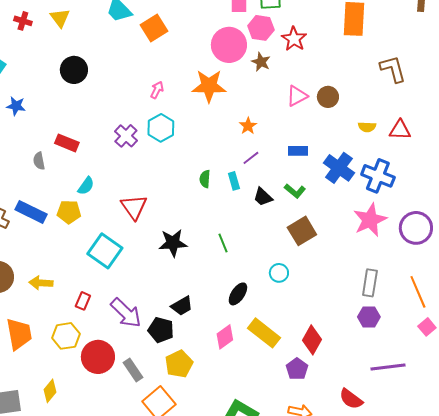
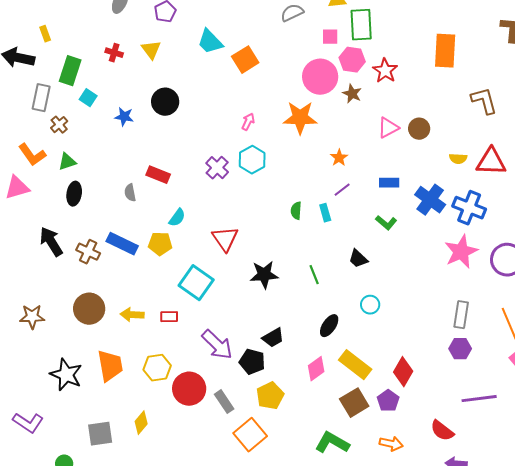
blue star: (16, 106) -> (124, 117), moved
red triangle: (400, 130) -> (491, 162), size x1.4
black trapezoid: (263, 197) -> (358, 259), moved
brown square: (302, 231) -> (354, 403), moved
red rectangle: (83, 301) -> (169, 317), moved, turned 66

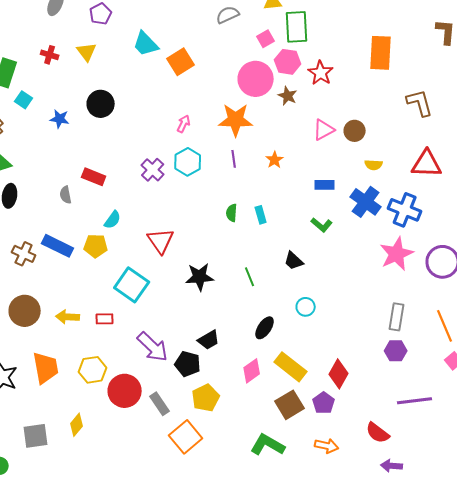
pink square: (330, 37) -> (266, 39), turned -30
yellow semicircle: (458, 159) -> (374, 165), moved
purple line: (342, 190) -> (234, 159), moved, turned -60

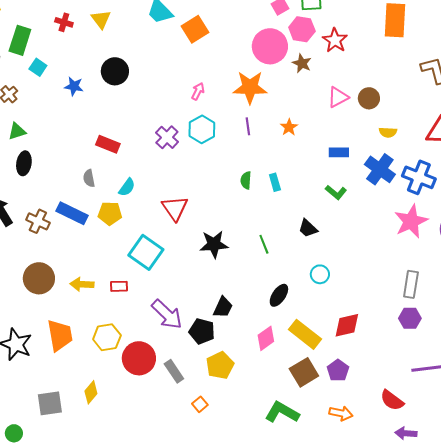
gray semicircle: (66, 195) -> (89, 178), moved
black trapezoid: (209, 340) -> (223, 307), turned -35
red diamond: (339, 374) -> (347, 325), moved, turned 48
orange square: (186, 437) -> (200, 404), size x0.5

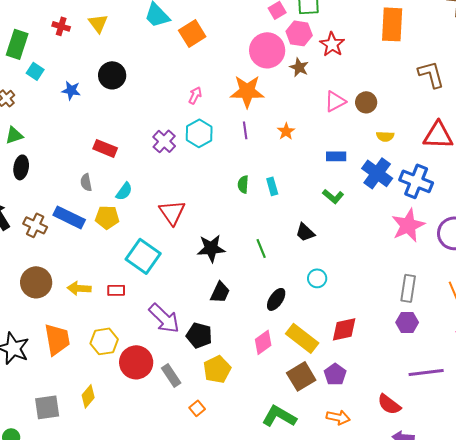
black trapezoid: (223, 307) -> (220, 292), moved

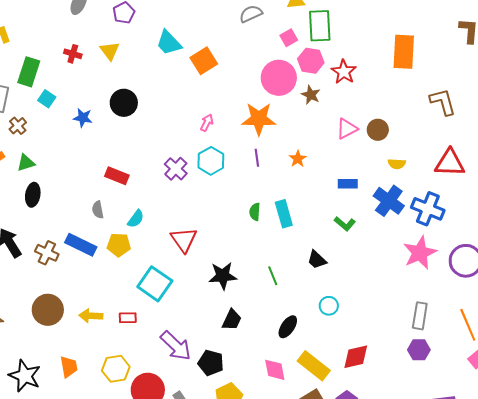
cyan rectangle: (272, 186) -> (284, 214), size x1.5
orange trapezoid: (57, 339) -> (69, 367), size x0.7
pink diamond: (263, 342) -> (275, 370), turned -65

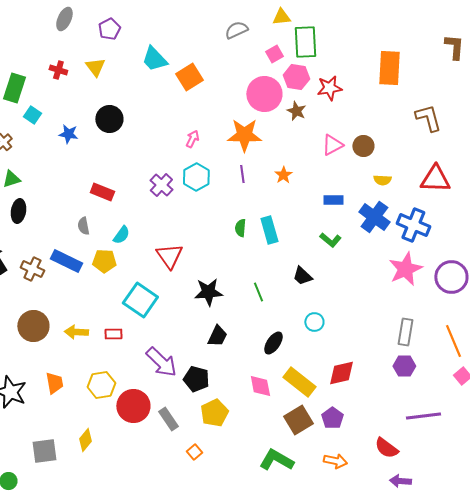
red star: (344, 72) -> (329, 88), turned 30

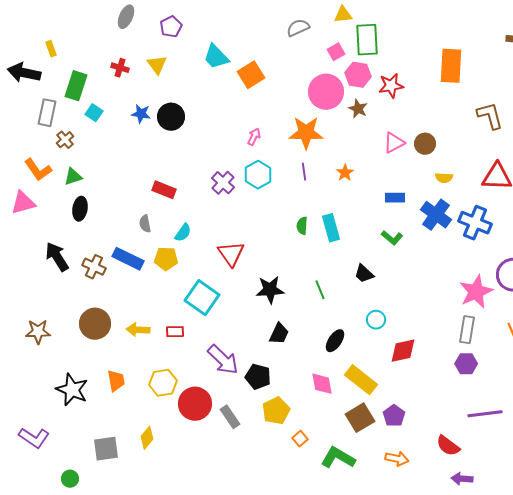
blue star: (68, 134) -> (141, 114), moved
pink star: (405, 269) -> (476, 292), moved
red diamond: (341, 373) -> (403, 351), moved
orange square: (194, 452) -> (300, 439), moved

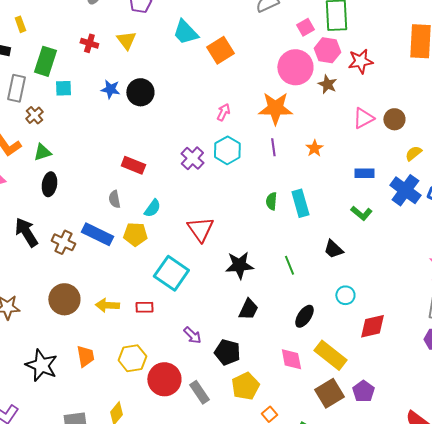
cyan square: (94, 113) -> (63, 88), turned -36
yellow semicircle: (444, 178) -> (413, 153), turned 138
purple arrow: (223, 360) -> (192, 335), size x0.6

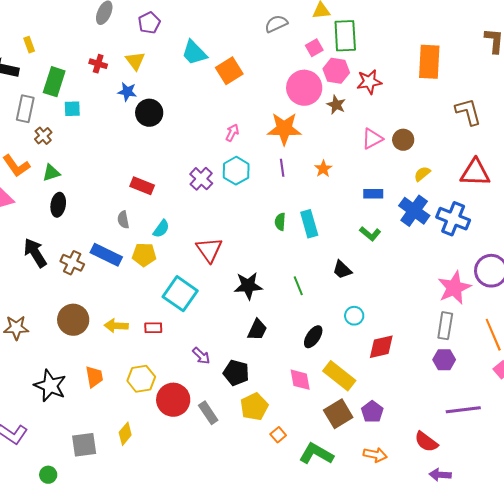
blue star: (110, 89) -> (127, 92), moved

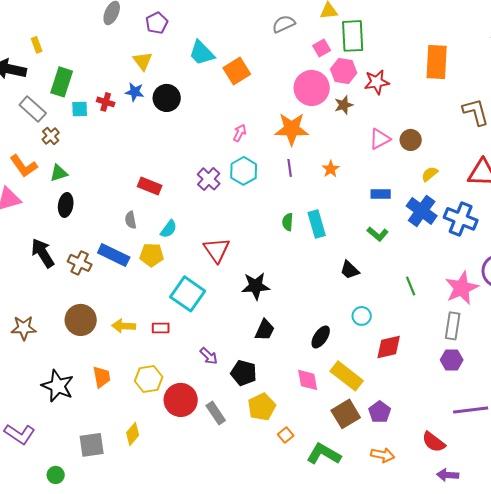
red cross: (98, 64) -> (106, 102), moved
brown star: (336, 105) -> (344, 105), turned 30
gray rectangle: (25, 109) -> (33, 109), turned -60
black circle: (149, 113) -> (167, 98), moved
green line: (298, 286) -> (411, 286), moved

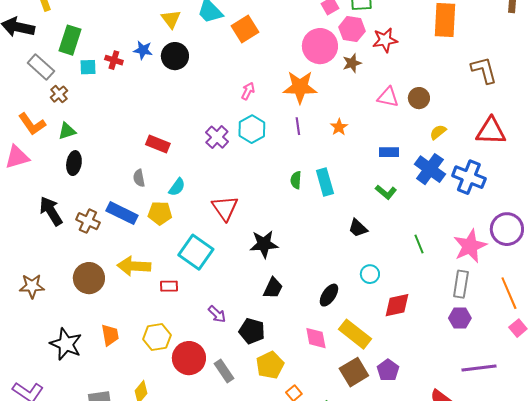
yellow triangle: (143, 61) -> (171, 19), moved
pink triangle: (380, 139) -> (388, 97), turned 40
yellow arrow: (124, 326) -> (134, 266), moved, size x1.4

